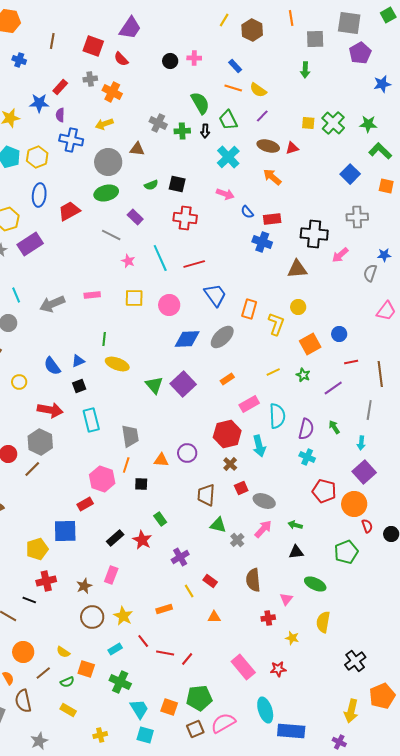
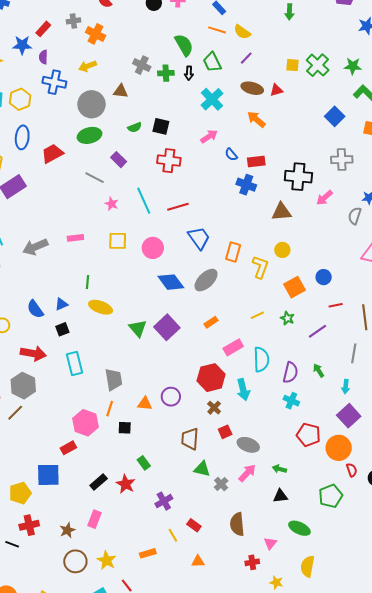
pink arrow: (225, 194) -> (209, 136), turned -54
blue diamond: (187, 339) -> (171, 282), turned 56

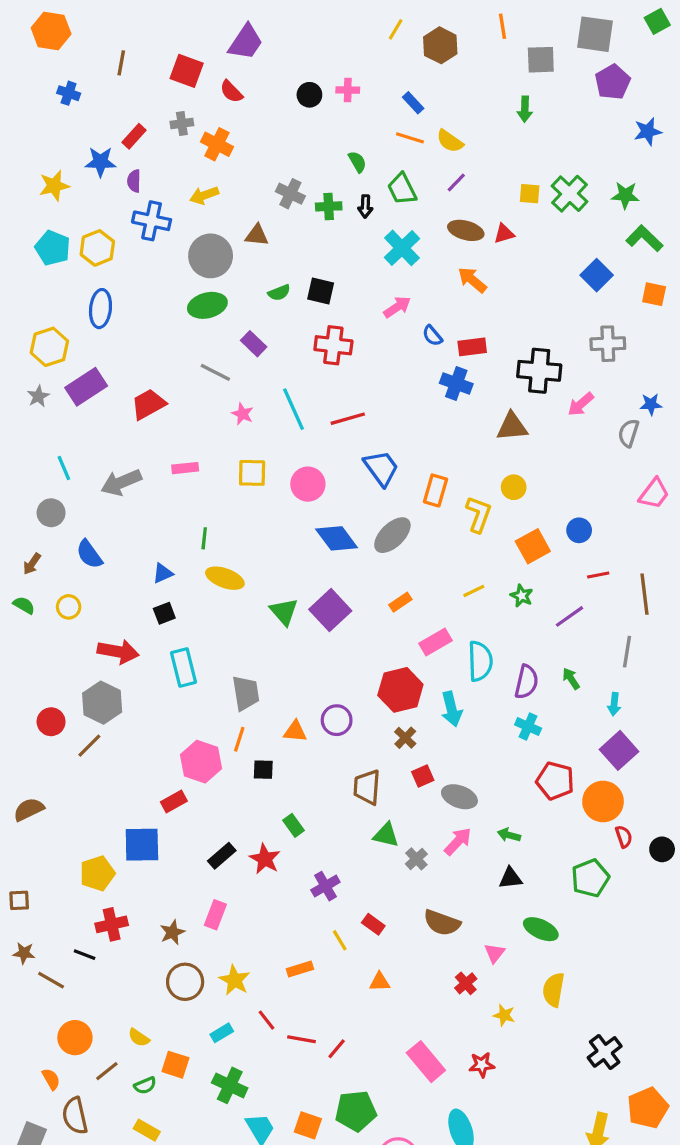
green semicircle: (184, 45) -> (357, 162), size x0.6
red trapezoid: (52, 153) -> (148, 404), moved
blue semicircle: (35, 309) -> (89, 554), moved
brown semicircle: (237, 524) -> (442, 923), turned -65
red cross: (252, 562) -> (466, 983), turned -32

